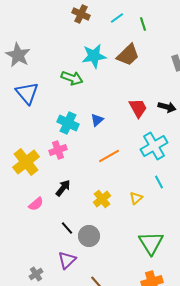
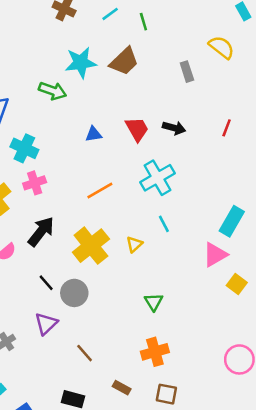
blue triangle: (97, 120) -> (93, 134), moved, turned 32
cyan cross: (68, 123) -> (24, 148), moved
black arrow: (63, 188) -> (41, 232), size x1.4
yellow cross: (102, 199) -> (91, 246), size x1.6
green triangle: (151, 243) -> (154, 302), size x0.6

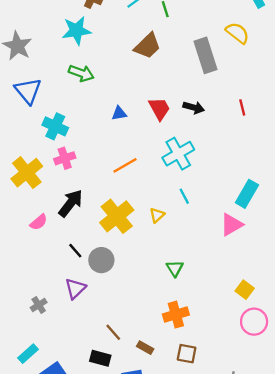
cyan star: (81, 63) -> (77, 31), moved
gray rectangle: (187, 72) -> (205, 55), size x1.8
red line: (227, 128) -> (242, 107), turned -35
yellow square: (237, 284) -> (245, 290), moved
brown line: (85, 353) -> (113, 332), moved

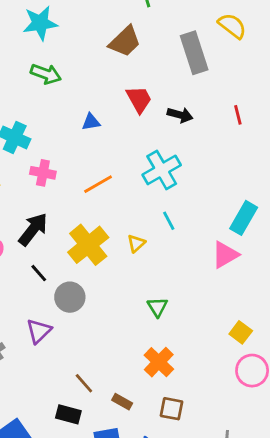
red trapezoid: (159, 109) -> (139, 99), moved
pink cross: (65, 158) -> (43, 173), moved, turned 30
black line: (75, 251) -> (39, 273), moved
orange cross: (176, 315) -> (159, 362), turned -30

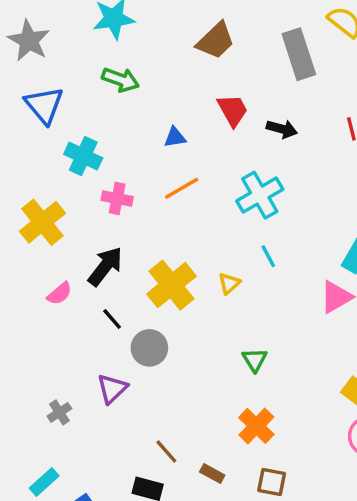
orange line: (98, 184) -> (182, 188), moved

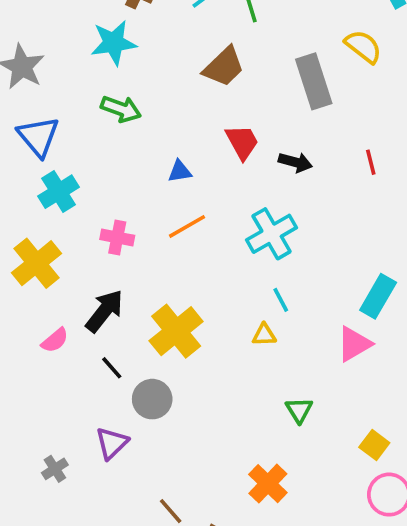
cyan cross: (83, 156) -> (59, 192), moved, turned 33
yellow triangle: (229, 283) -> (264, 335), moved, turned 40
green triangle: (255, 360) -> (299, 410), moved

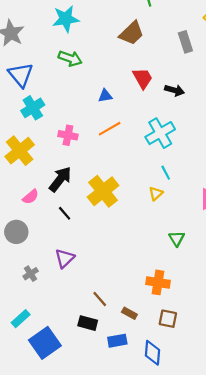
gray rectangle: (314, 81) -> (185, 42), size x0.7
yellow triangle: (264, 335) -> (156, 193), turned -40
gray circle: (152, 399) -> (16, 232), moved
orange cross: (268, 484) -> (158, 282), turned -35

